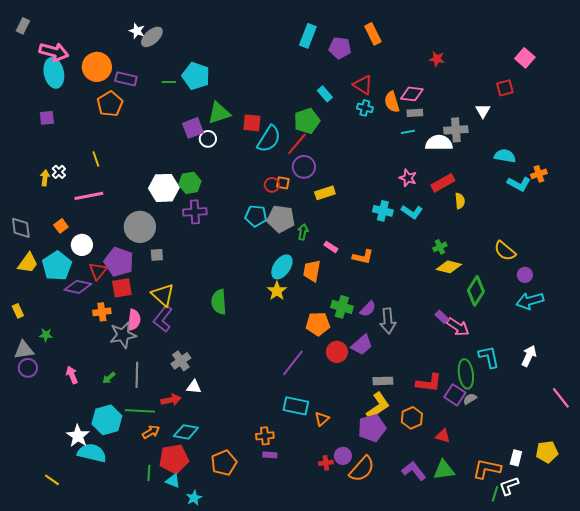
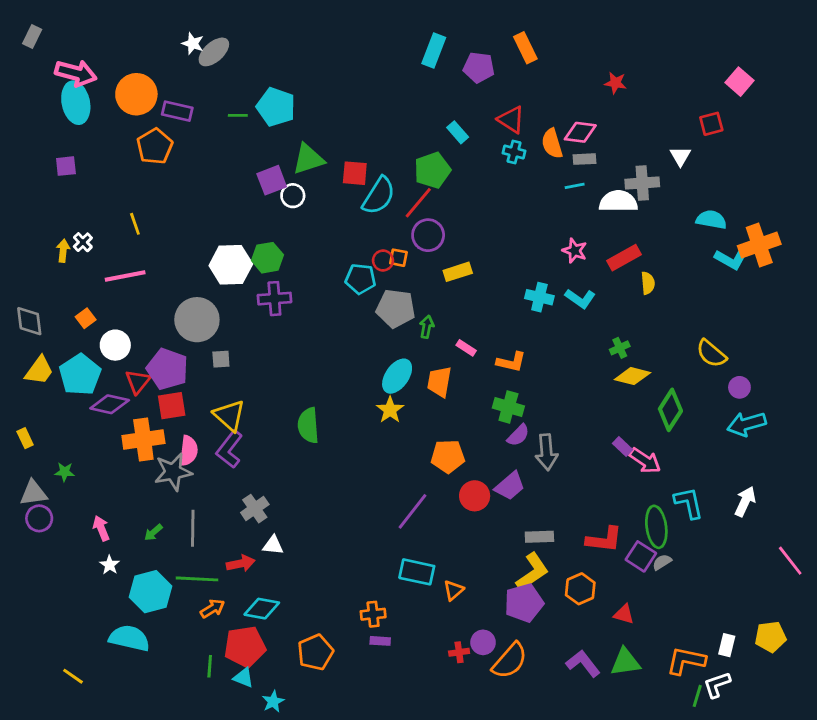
orange cross: (539, 174) -> (759, 245), size x1.8
cyan pentagon: (256, 216) -> (360, 279), moved
green cross: (342, 307) -> (508, 407), moved
orange cross: (102, 312) -> (143, 439), size x1.6
white star: (78, 436) -> (110, 565), moved, size x0.6

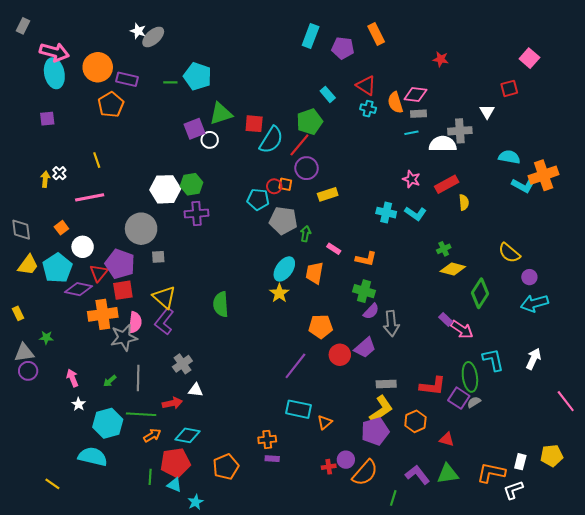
green line: (697, 696) -> (393, 498), moved

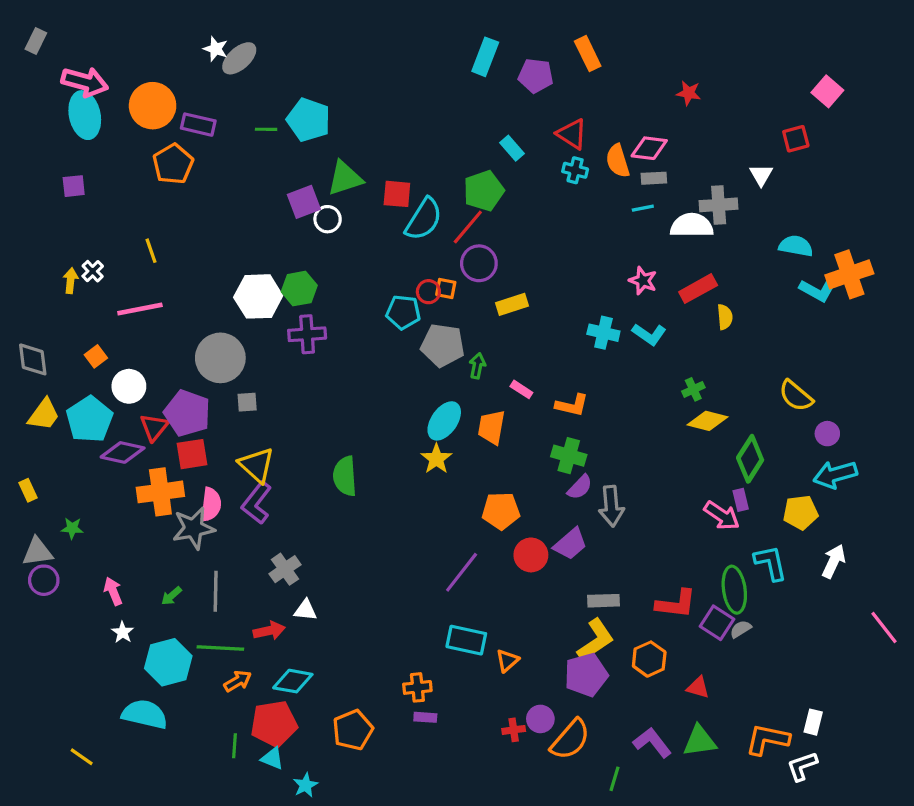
purple rectangle: (446, 319) -> (741, 500), moved, turned 32
yellow pentagon: (552, 456) -> (801, 512), moved

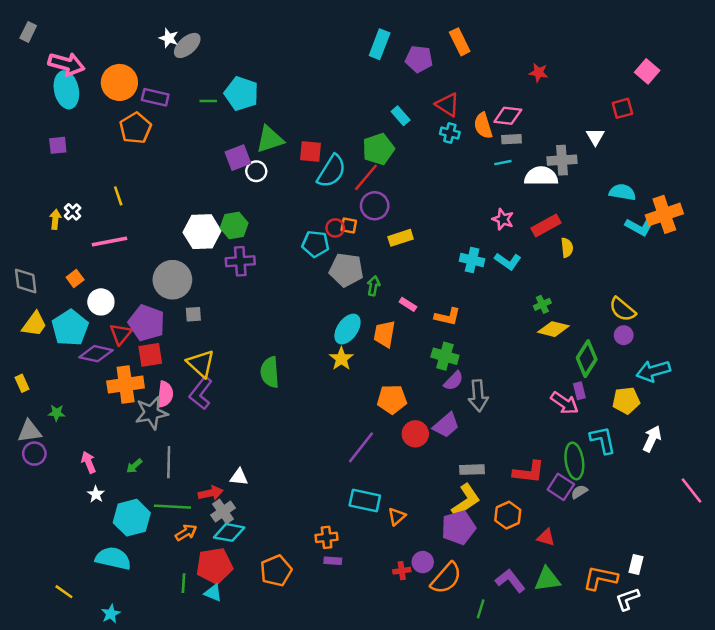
purple circle: (827, 434) -> (624, 335), moved
gray cross: (285, 569) -> (223, 512), moved
cyan star: (305, 785) -> (111, 614), moved

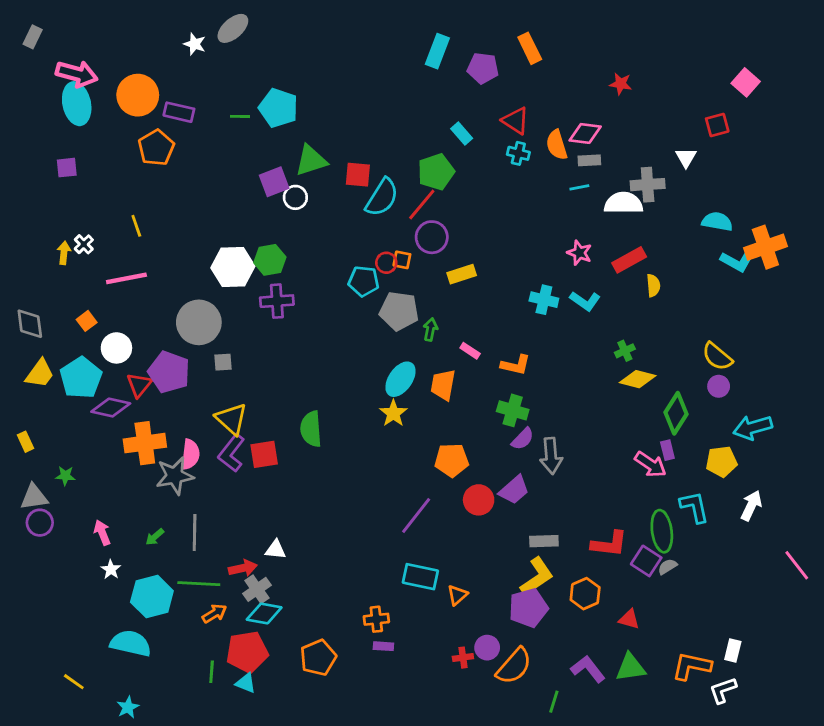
gray ellipse: (187, 45) -> (233, 28), moved
red square: (150, 355) -> (264, 454), moved

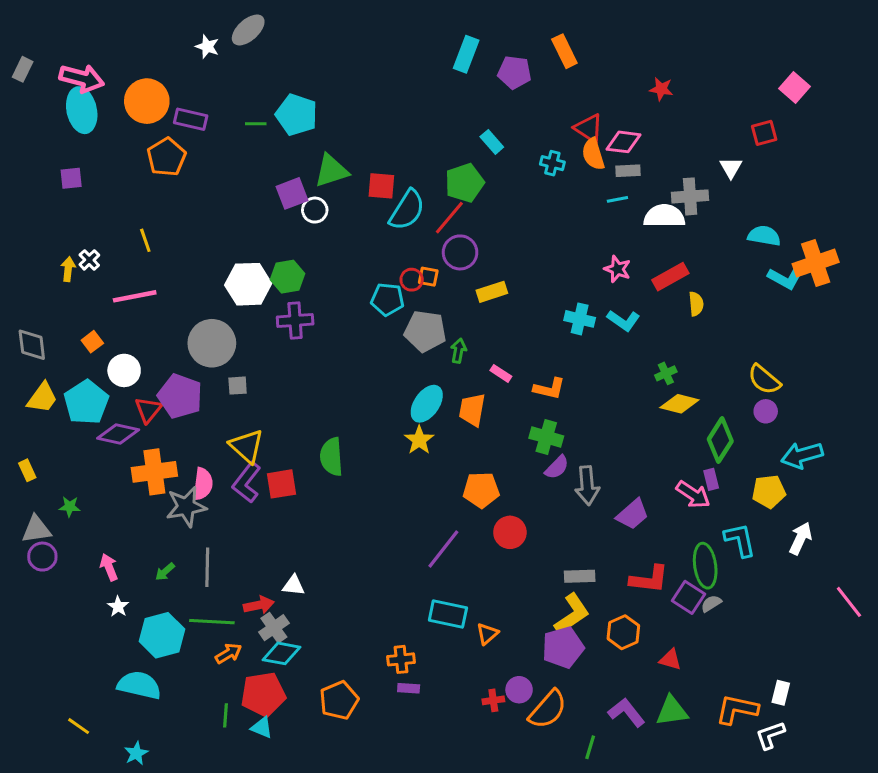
gray rectangle: (33, 37) -> (23, 69), moved
red triangle: (516, 121) -> (589, 128), moved
purple trapezoid: (514, 490) -> (633, 514), moved

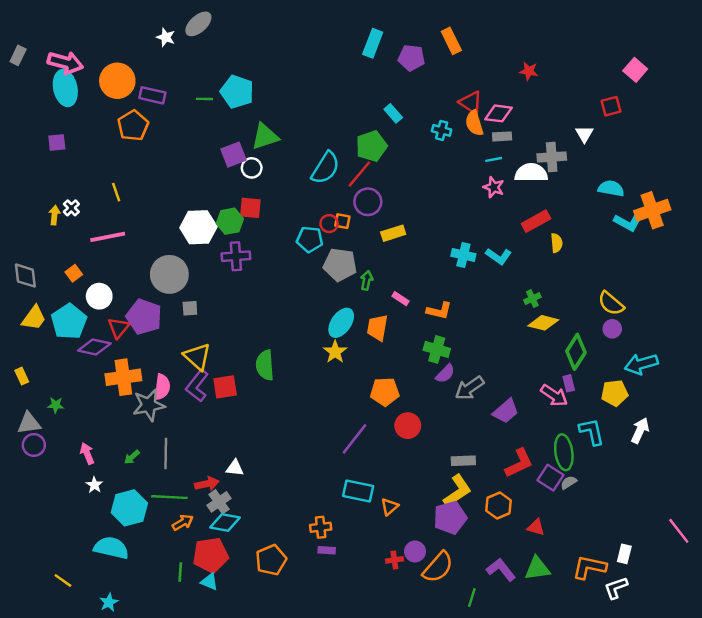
red square: (381, 186) -> (250, 208), moved
pink star: (617, 269) -> (494, 187), moved
gray arrow: (587, 485) -> (469, 388), turned 60
red L-shape: (649, 579) -> (519, 463), turned -32
pink line: (849, 602) -> (679, 531), moved

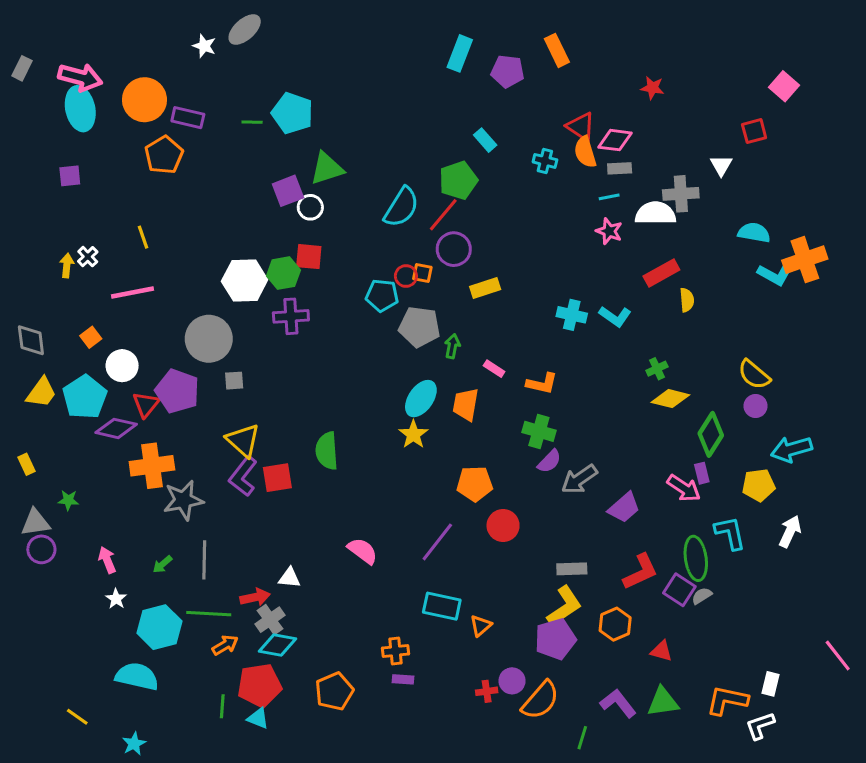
pink semicircle: (162, 387) -> (363, 551), moved, turned -60

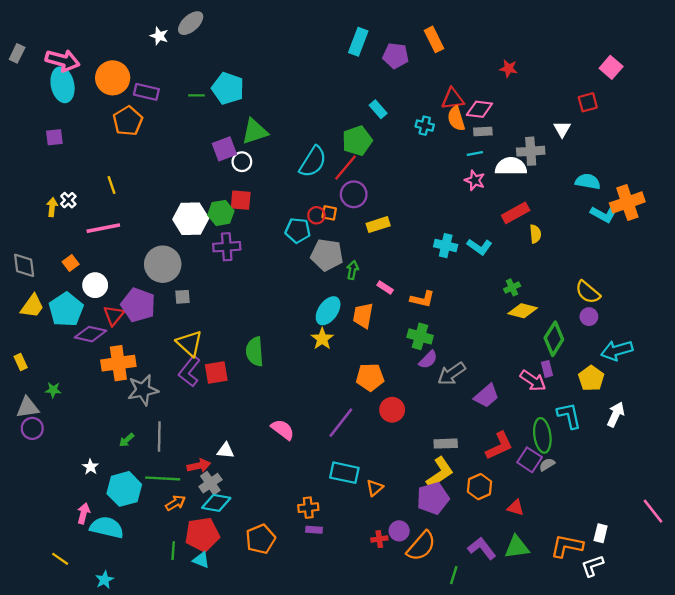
red triangle: (581, 127) -> (453, 99), turned -40
yellow pentagon: (759, 485) -> (591, 378), turned -30
pink arrow: (107, 560) -> (83, 513), moved, turned 36

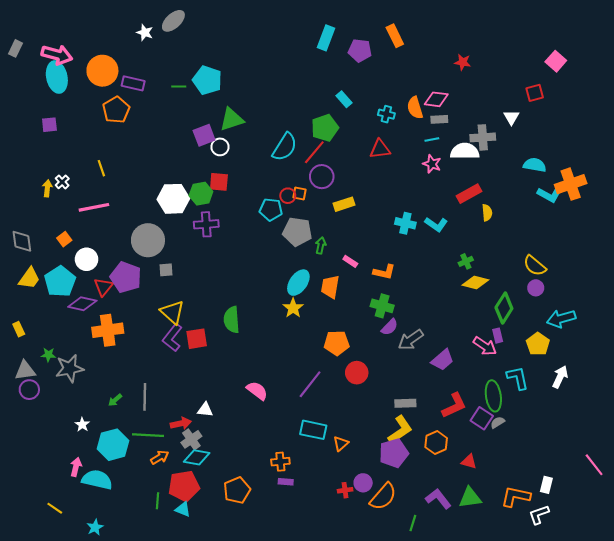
red triangle: (453, 99) -> (380, 149), moved
gray star: (143, 390) -> (70, 368), moved

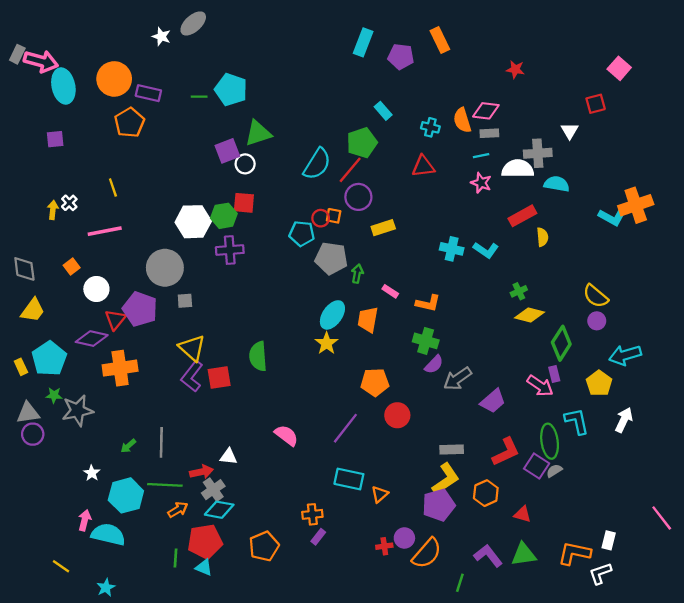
pink arrow: (57, 55) -> (41, 61), moved
cyan semicircle: (535, 165) -> (557, 184), moved
cyan pentagon: (60, 282) -> (49, 359), moved
purple rectangle: (286, 482) -> (318, 537), turned -56

